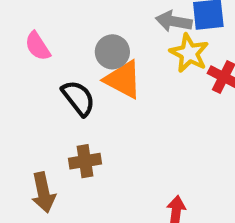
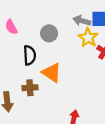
orange triangle: (123, 80) -> (52, 73), moved
black semicircle: (78, 98) -> (30, 55), turned 30

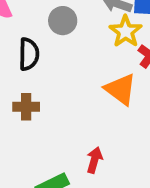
orange triangle: (52, 73) -> (121, 89), moved

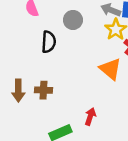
brown cross: (26, 107) -> (43, 90), moved

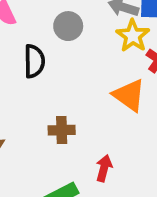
brown cross: (43, 90) -> (62, 130), moved

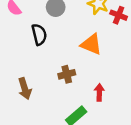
orange triangle: (129, 95) -> (91, 44), moved

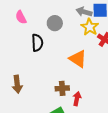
brown cross: (67, 74) -> (62, 88), moved

